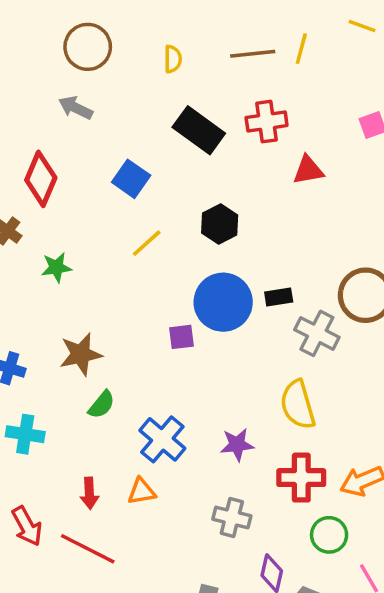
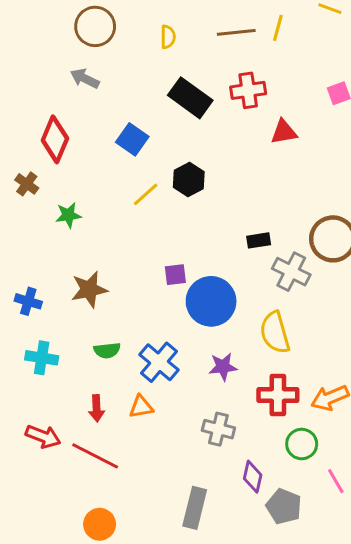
black hexagon: (220, 224) -> (189, 179), moved
blue circle: (223, 302) -> (211, 301), moved
green semicircle: (102, 405) -> (107, 350), moved, turned 45
red arrow: (27, 526) -> (43, 437), turned -40

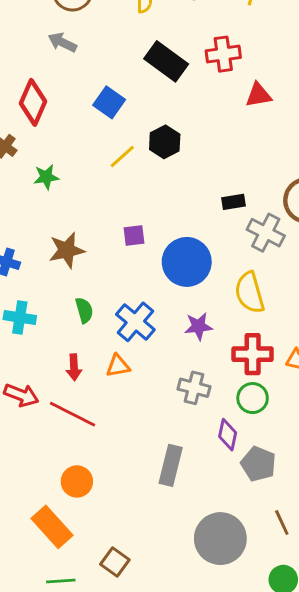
purple square: (175, 275) -> (134, 236), moved
green semicircle: (107, 350) -> (84, 310), turned -100
green circle: (302, 444) -> (253, 398), moved

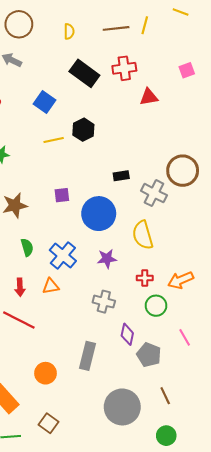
yellow line: (122, 157) -> (54, 140), turned 30
black rectangle: (234, 202) -> (121, 176), moved
red cross: (253, 354) -> (145, 278), size x0.6
green circle: (253, 398) -> (156, 306), moved
orange circle: (77, 481) -> (45, 373), moved

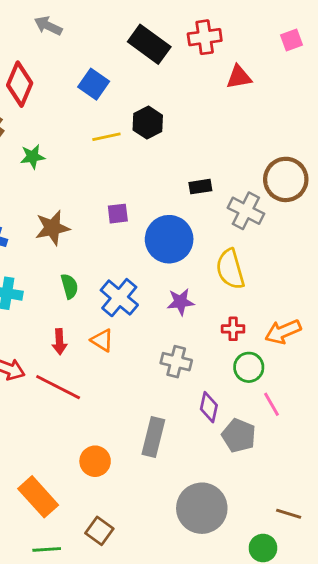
orange triangle: (51, 286) -> (102, 340), turned 42
pink line: (185, 337) -> (272, 404), moved
brown line: (165, 396) -> (289, 514), moved, turned -48

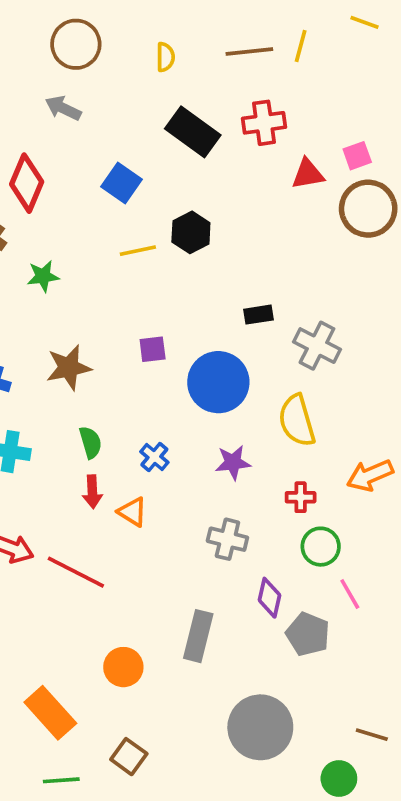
pink square: (291, 40) -> (357, 156), moved
brown circle: (286, 179) -> (368, 209), moved
blue cross: (119, 298) -> (154, 457), size x0.6
orange arrow: (283, 332) -> (370, 475), moved
red arrow: (60, 342) -> (92, 492), moved

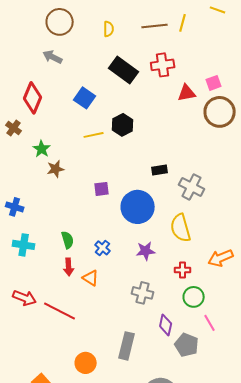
green star: (43, 276) -> (42, 149), turned -30
brown star: (69, 368) -> (56, 169), moved, size x0.7

